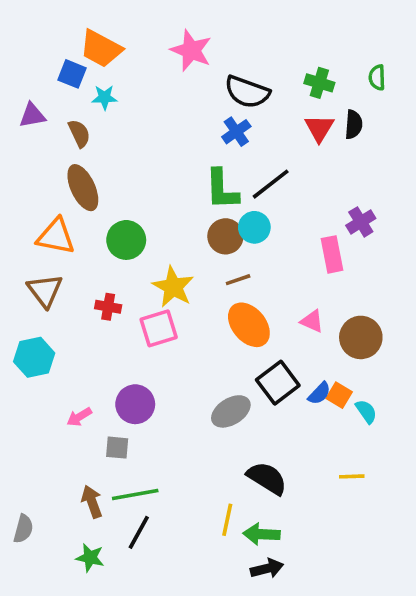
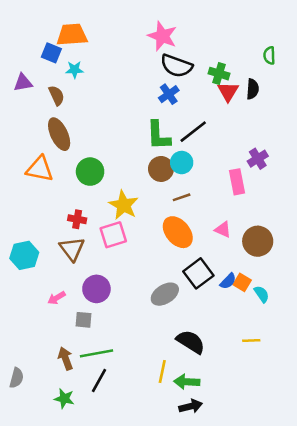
orange trapezoid: (101, 49) -> (72, 35), turned 148
pink star: (191, 50) -> (162, 36), moved
green cross: (319, 83) -> (219, 74), moved
brown line: (238, 280) -> (182, 197), moved
brown triangle: (45, 291) -> (72, 249), moved

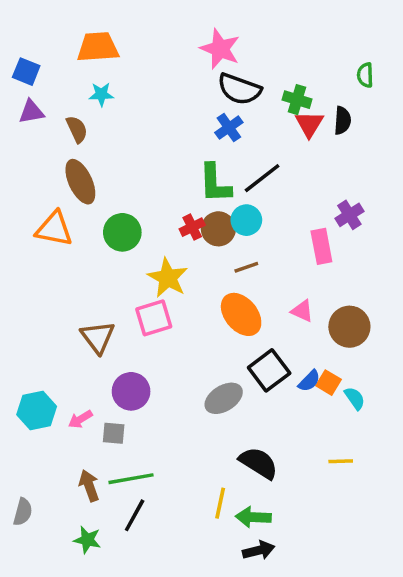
blue square: (51, 53) -> (26, 72), moved
red cross: (77, 219) -> (192, 227), moved, turned -36
cyan hexagon: (24, 255) -> (37, 411), moved
pink arrow: (57, 298) -> (80, 419), moved

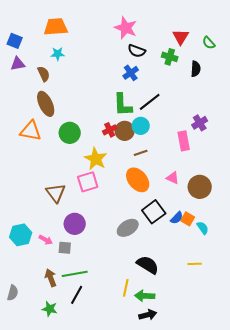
green semicircle: (365, 75) -> (209, 43), turned -40
black semicircle: (239, 89) -> (137, 51), size x0.7
red triangle: (309, 124) -> (181, 37), moved
pink arrow: (80, 419) -> (46, 240), turned -120

